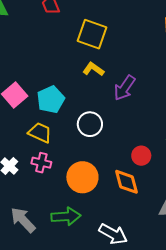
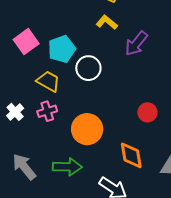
white circle: (90, 124) -> (88, 68), moved
pink cross: (41, 163) -> (47, 111), turned -36
orange diamond: (127, 182) -> (131, 155), moved

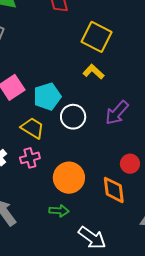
purple arrow: (136, 43) -> (117, 113), moved
orange diamond: (131, 155) -> (114, 190), moved
green arrow: (67, 167) -> (59, 211), moved, size x0.7

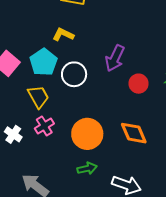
yellow L-shape: (93, 72) -> (63, 35), moved
yellow trapezoid: (32, 128) -> (38, 97), turned 45
red circle: (130, 164) -> (139, 84), moved

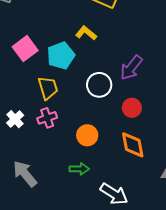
white circle: (74, 74) -> (99, 85), moved
red circle: (139, 84) -> (132, 108), moved
orange circle: (87, 134) -> (87, 135), size x0.7

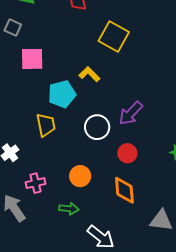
pink square: (25, 49) -> (32, 59), moved, turned 30
pink cross: (47, 118) -> (35, 183), moved

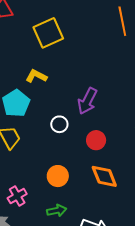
yellow square: (114, 37) -> (48, 33), turned -36
white circle: (97, 127) -> (59, 124), size x0.7

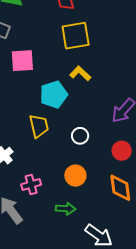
yellow square: (48, 33) -> (76, 36), moved
white circle: (59, 124) -> (80, 136), moved

